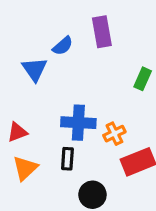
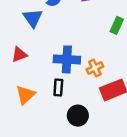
red triangle: (17, 132) -> (19, 55), moved

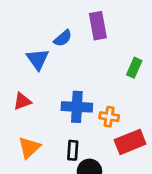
orange cross: (95, 68) -> (109, 117), turned 35
black rectangle: (58, 88) -> (73, 150), moved

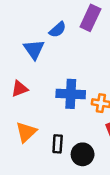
purple rectangle: (98, 26) -> (90, 18), turned 35
black rectangle: (73, 150) -> (58, 144), moved

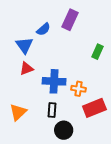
red triangle: (20, 89) -> (26, 69), moved
black rectangle: (58, 144) -> (52, 110), moved

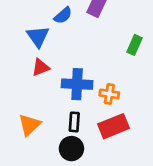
red rectangle: (94, 108) -> (113, 126), moved
black circle: (64, 130) -> (71, 149), moved

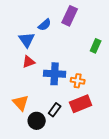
black rectangle: (74, 122) -> (55, 110), moved, turned 32
orange triangle: (29, 125) -> (21, 103), turned -30
black circle: (71, 149) -> (37, 121), moved

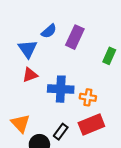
purple rectangle: (70, 16) -> (75, 37), moved

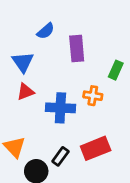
blue semicircle: (49, 31) -> (46, 31), moved
purple rectangle: (75, 37) -> (77, 49), turned -30
orange cross: (88, 97) -> (93, 96), moved

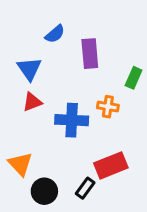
black rectangle: (60, 156) -> (85, 188), moved

